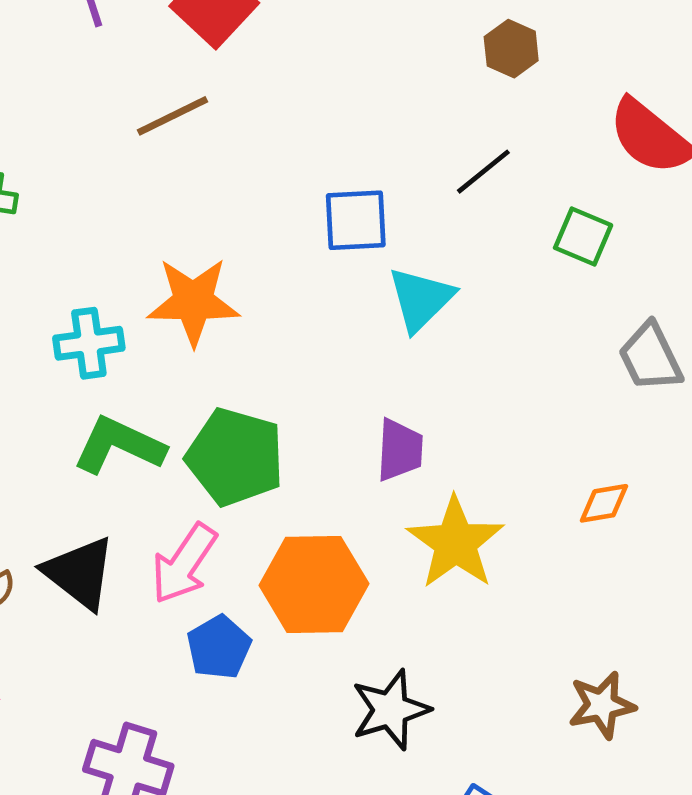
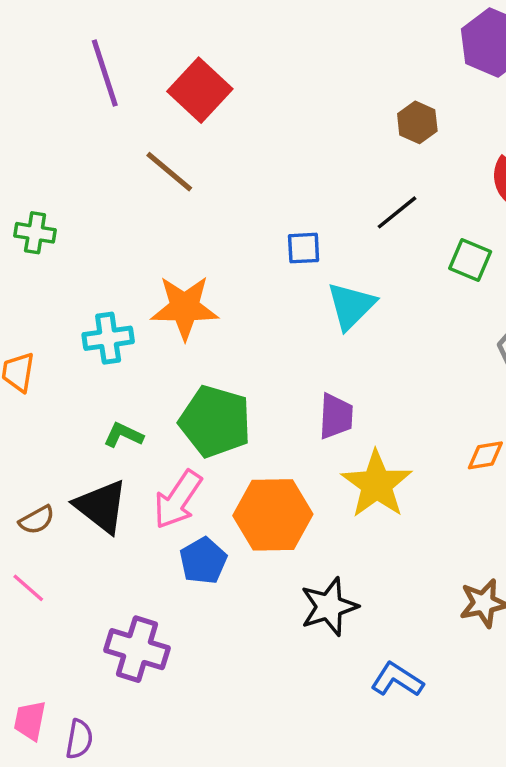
brown line: (172, 116) -> (169, 172), turned 66
blue square: (356, 220) -> (304, 248), size x0.7
green L-shape: (119, 445) -> (123, 435), moved, size x0.6

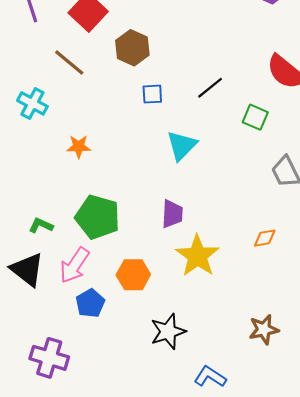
brown hexagon: (417, 122) -> (132, 48), moved, size x1.4
blue square: (304, 248) -> (152, 94), moved
orange star: (185, 308) -> (79, 147), size x0.6
cyan cross: (108, 338) -> (32, 103), moved, turned 36
orange hexagon: (273, 515) -> (133, 275), size x0.7

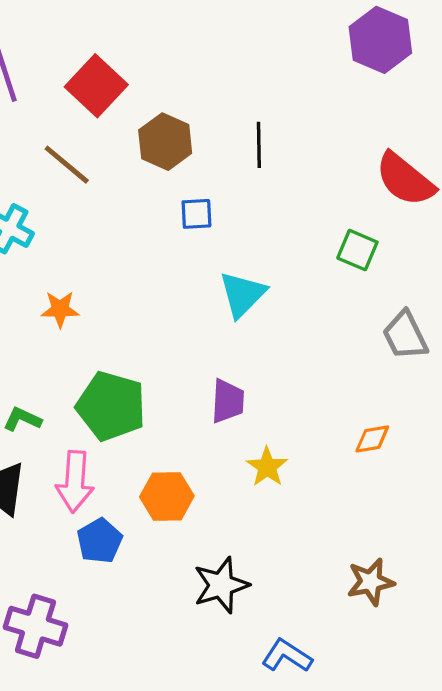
black line: (210, 88) -> (259, 145), moved, turned -52
orange star: (79, 147) -> (60, 309), moved
yellow star: (197, 256) -> (267, 467), size x0.6
pink arrow: (74, 265) -> (75, 482), turned -30

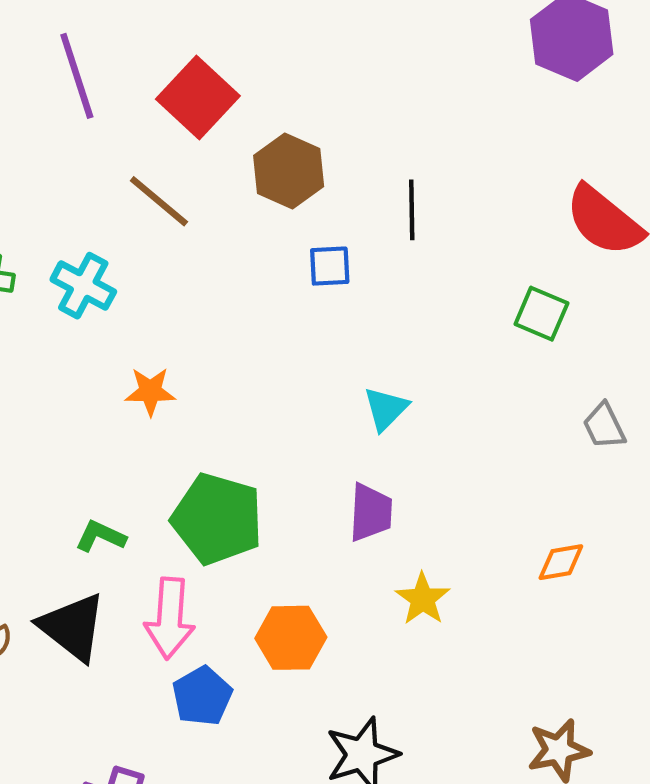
black line: (259, 145) -> (412, 210), moved
cyan triangle: (242, 294) -> (386, 409), moved, size x0.7
gray trapezoid: (405, 335) -> (604, 426), size x0.7

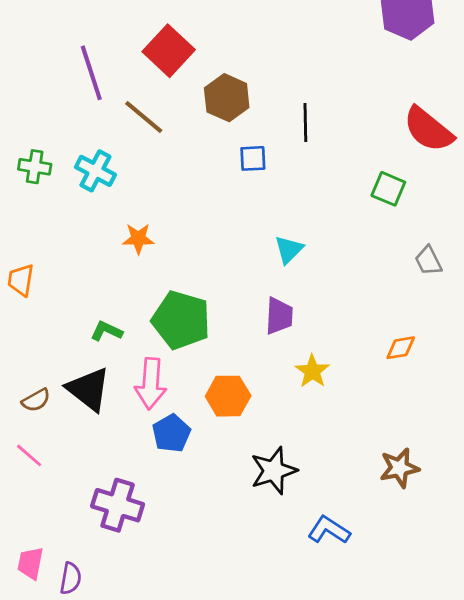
purple line: (77, 76) -> (91, 73), moved

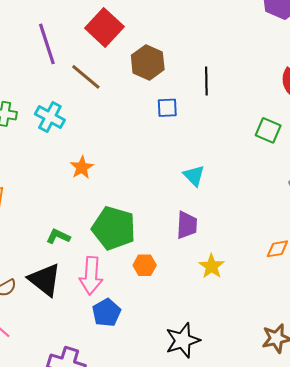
orange star: (138, 239) -> (82, 167), turned -30
cyan triangle: (289, 250) -> (194, 176), turned -30
orange hexagon: (228, 396) -> (145, 265), moved, size x0.7

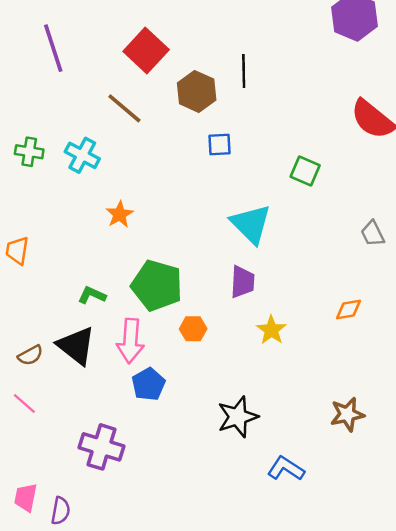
purple line: (47, 44) -> (53, 48), moved
black line: (206, 81) -> (244, 71), moved
green square: (268, 130) -> (305, 171), moved
cyan triangle: (194, 176) -> (251, 224), size x1.6

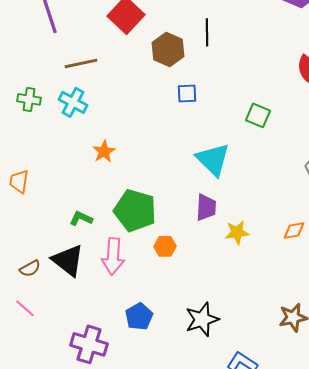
brown line: (124, 108) -> (81, 63), moved, turned -52
yellow star: (271, 330) -> (237, 232), moved, turned 30
blue pentagon: (148, 384) -> (139, 316), moved

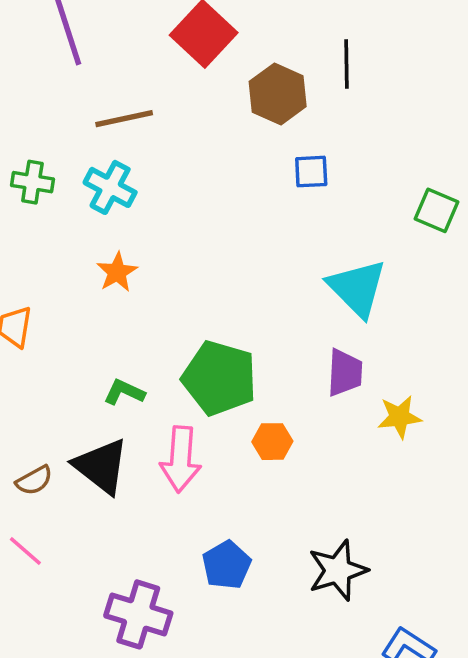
orange star: (104, 151) -> (117, 272), moved

